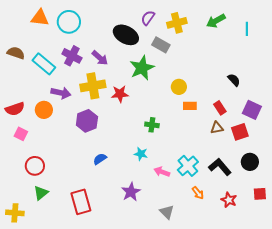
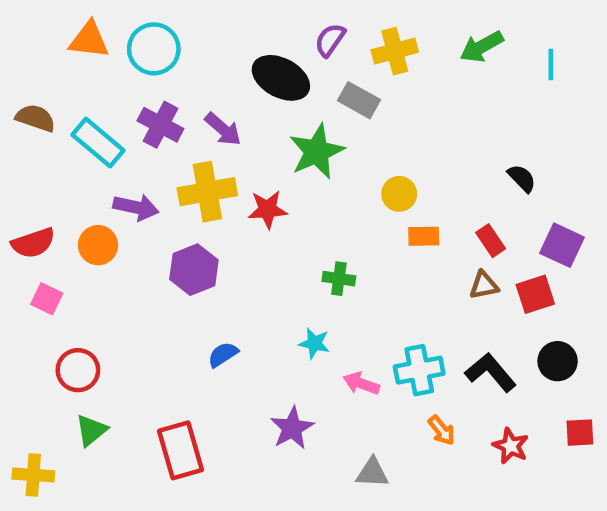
cyan cross: (188, 166) -> (419, 370), turned 30
gray triangle: (167, 212) -> (372, 473), turned -42

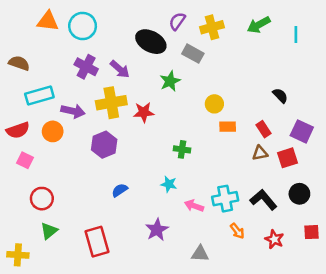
cyan rectangle: (98, 143) -> (39, 96), moved, turned -56
green star: (317, 151) -> (170, 81), size x0.7

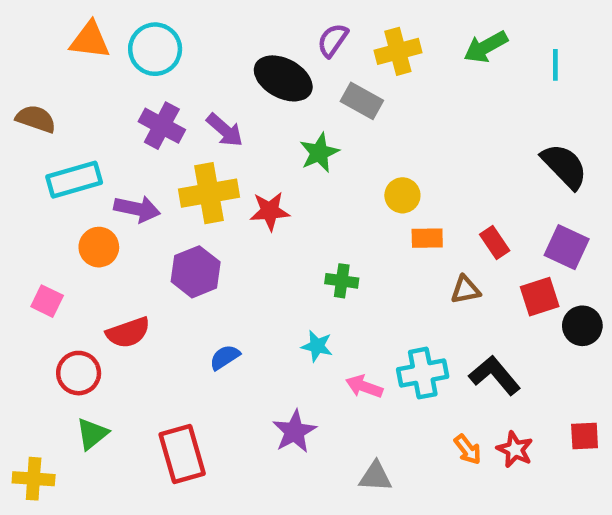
black semicircle: (280, 96) -> (564, 166), moved, size x1.6
red semicircle: (18, 130) -> (128, 333), moved
brown triangle: (260, 153) -> (465, 290), moved
black circle: (299, 194) -> (582, 326), moved
orange arrow: (237, 231) -> (468, 449), moved

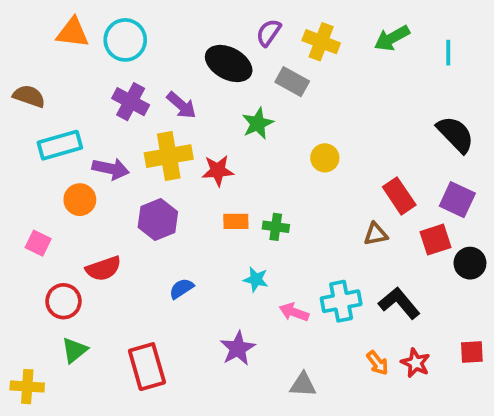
yellow cross: (398, 51) -> (321, 42), turned 36
orange rectangle: (427, 238) -> (236, 221), moved
red rectangle: (495, 243) -> (399, 196), size x1.4

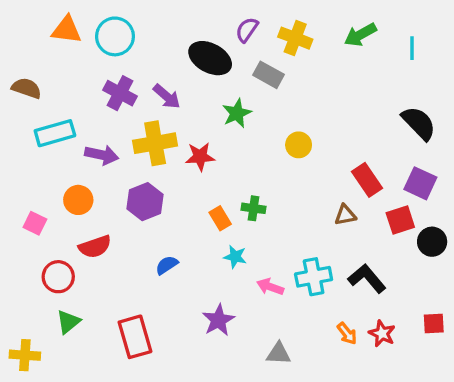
orange circle: (80, 200) -> (78, 200), moved
orange rectangle: (236, 221) -> (220, 218), moved, turned 60

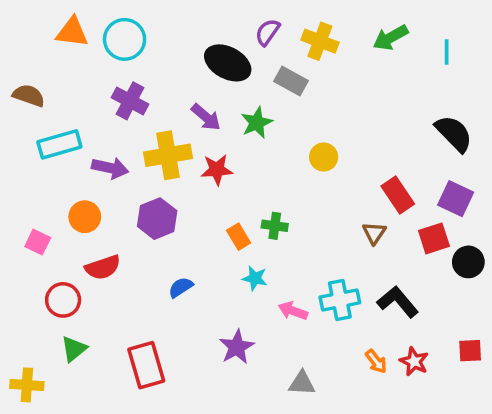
purple arrow: (167, 96) -> (206, 117), moved
brown triangle: (345, 215) -> (374, 233), turned -45

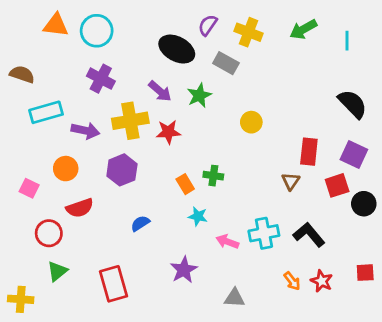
red rectangle: (398, 195) -> (309, 152), turned 40

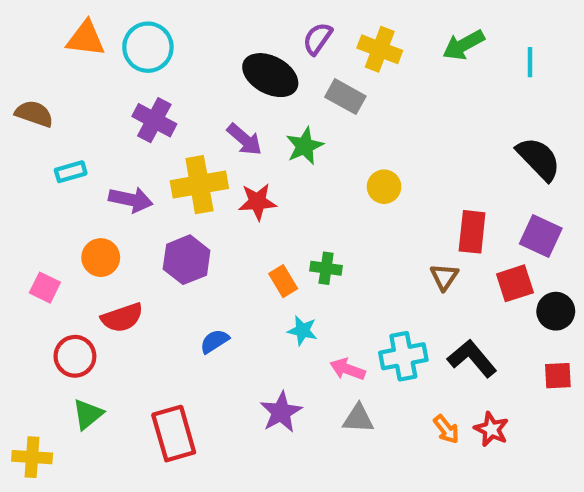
cyan rectangle: (46, 112) -> (71, 172), size x0.6
red square: (365, 273) -> (558, 376), moved
gray triangle: (234, 298) -> (358, 419), moved

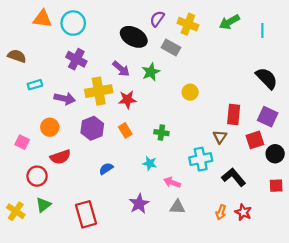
orange rectangle: (283, 281) -> (125, 130), moved
cyan cross: (403, 356) -> (201, 159), moved
orange arrow: (446, 429) -> (221, 212), turned 56
yellow cross: (32, 457) -> (16, 211), moved, turned 30

